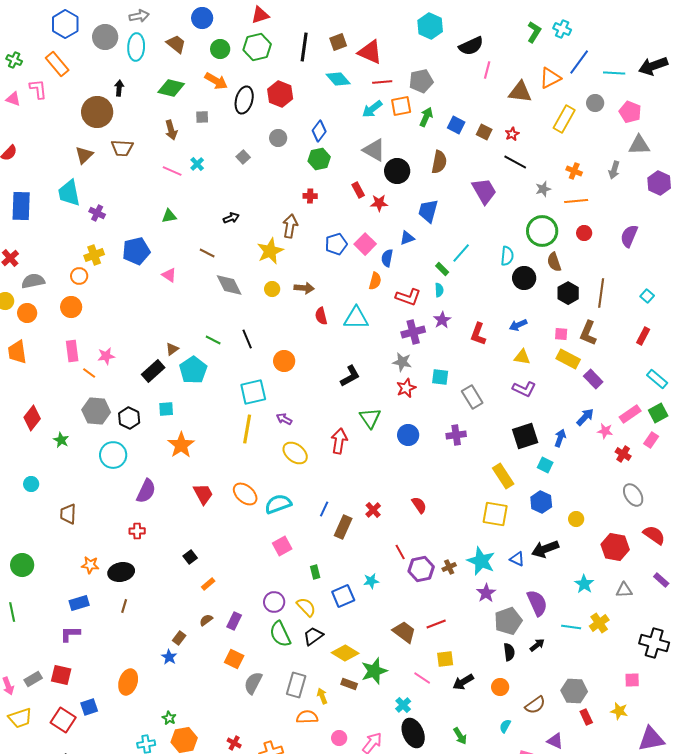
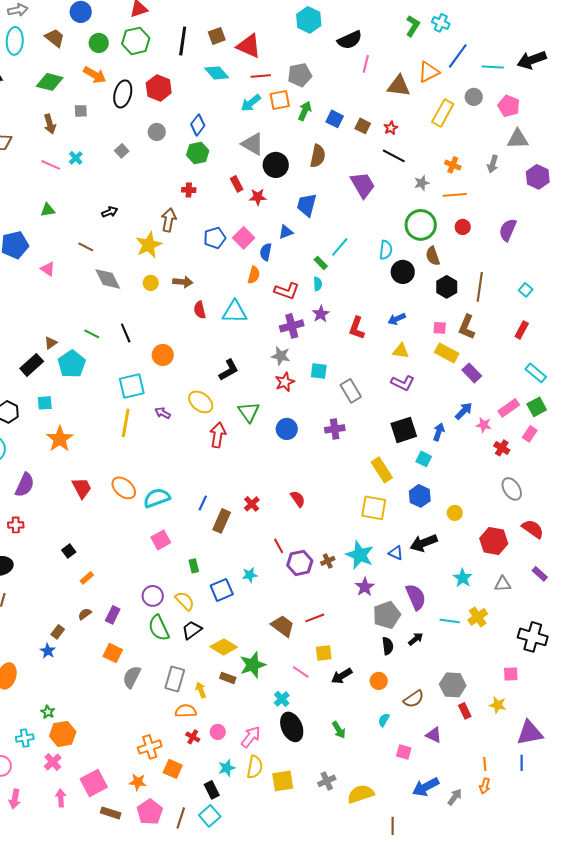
yellow ellipse: (295, 453) -> (201, 402), moved
red cross: (234, 743) -> (193, 737), moved

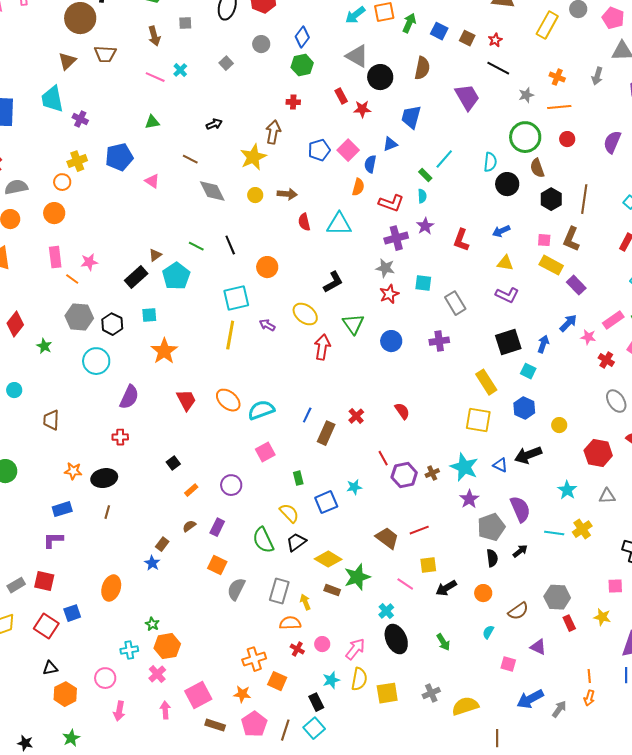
purple circle: (153, 596) -> (231, 485), moved

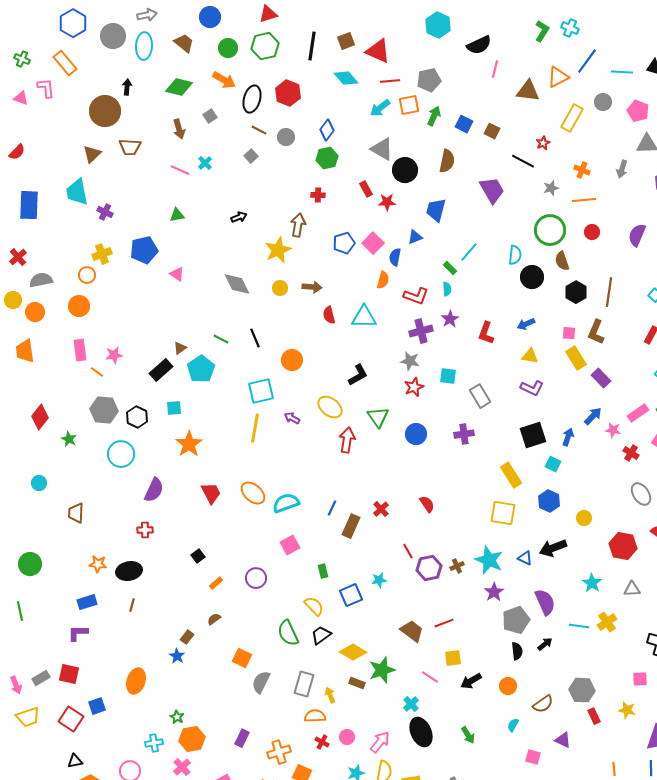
gray square: (185, 23) -> (210, 116), turned -32
red star: (495, 40) -> (543, 143), moved
brown line: (190, 159) -> (259, 130), moved
yellow rectangle: (551, 265) -> (576, 358), turned 30
purple rectangle: (217, 527) -> (242, 738), moved

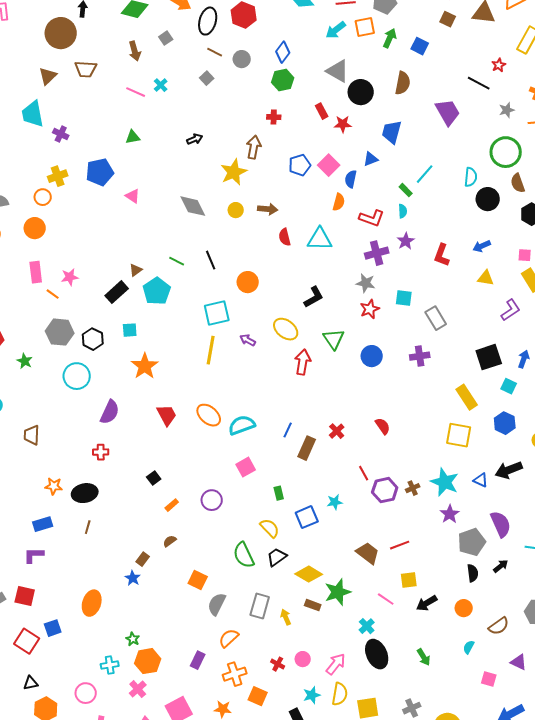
brown square: (492, 131) -> (448, 19), moved
purple L-shape: (532, 388) -> (511, 310), moved, turned -60
orange semicircle: (315, 716) -> (229, 638), moved, turned -40

